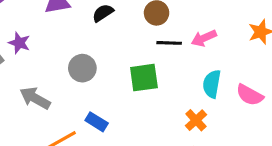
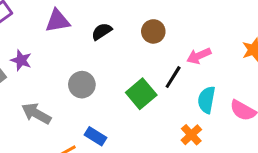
black line: (169, 43) -> (173, 77), moved, turned -60
green square: (144, 78) -> (141, 94), turned -32

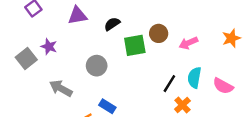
brown circle: (153, 31) -> (159, 33), moved
black line: (173, 77) -> (169, 84), moved
green square: (141, 94) -> (135, 45), moved, turned 30

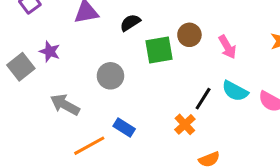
pink arrow: (188, 43) -> (227, 47), turned -96
cyan semicircle: (194, 78) -> (235, 91), turned -72
orange cross: (182, 105) -> (185, 124), moved

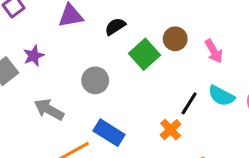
green square: (159, 50) -> (144, 54), turned -32
purple star: (50, 52) -> (34, 56), turned 30
blue rectangle: (124, 127) -> (109, 133), size x1.4

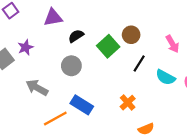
black semicircle: (115, 26) -> (76, 36), moved
pink arrow: (214, 51) -> (172, 44), moved
black line: (189, 103) -> (139, 63), moved

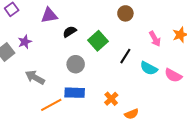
brown circle: (131, 35) -> (125, 13), moved
gray circle: (71, 66) -> (76, 64), moved
orange cross: (128, 103) -> (111, 99), moved
blue rectangle: (82, 105) -> (75, 93), turned -30

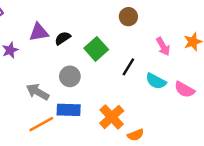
purple triangle: (49, 15) -> (39, 32), moved
gray arrow: (35, 77) -> (38, 92), moved
orange cross: (111, 99) -> (112, 117), size x1.5

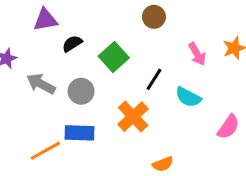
purple triangle: (39, 32) -> (45, 20), moved
pink semicircle: (185, 90) -> (228, 127), moved, turned -84
gray arrow: (38, 92) -> (41, 84), moved
orange cross: (112, 117) -> (133, 117), moved

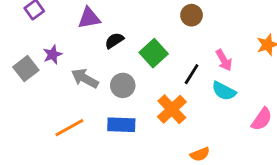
pink arrow: (197, 54) -> (224, 60), moved
orange line: (45, 151) -> (69, 128), moved

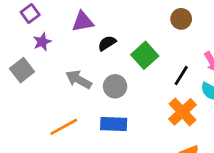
purple star: (53, 55) -> (42, 42), moved
orange cross: (172, 109) -> (183, 112), moved

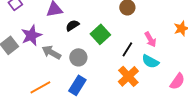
purple star: (42, 42) -> (31, 35), moved, size x1.5
blue rectangle: (114, 124) -> (77, 85), turned -60

